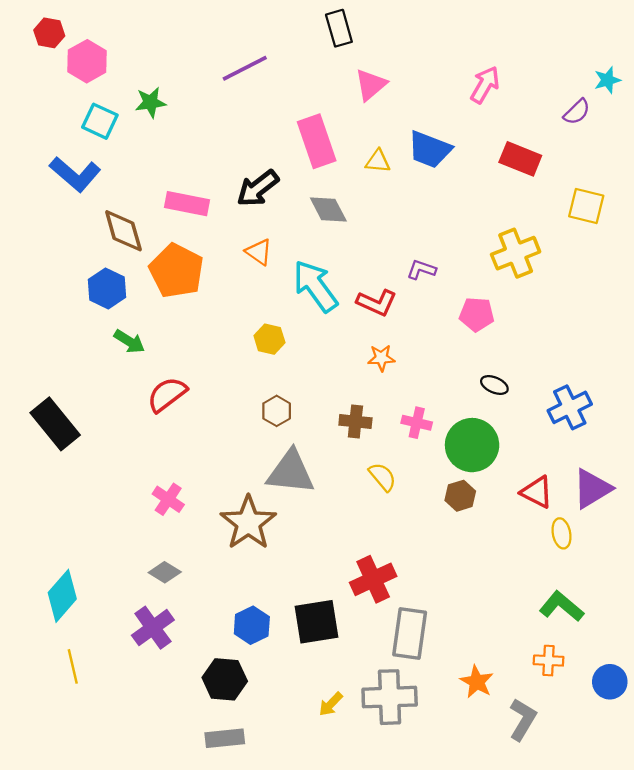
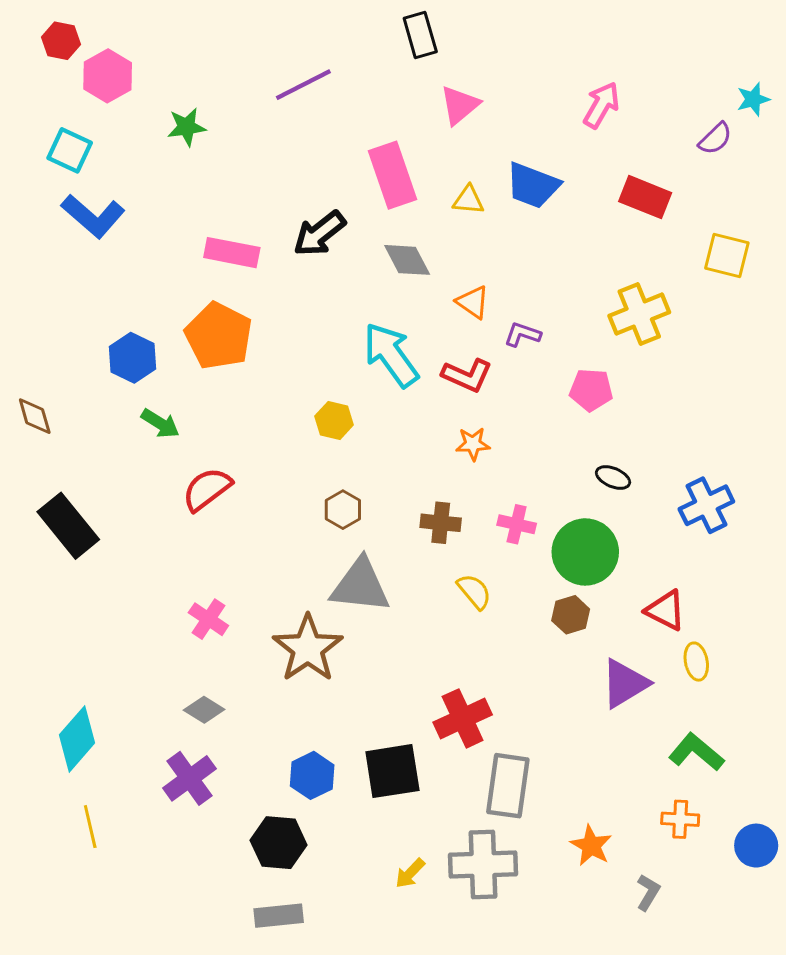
cyan square: (100, 121) -> (70, 150), moved
brown diamond: (123, 231) -> (35, 416), moved, size x0.7
orange triangle: (259, 252) -> (473, 302), moved
purple triangle: (592, 489) -> (625, 683), moved
gray L-shape: (523, 719) -> (648, 892), size x0.7

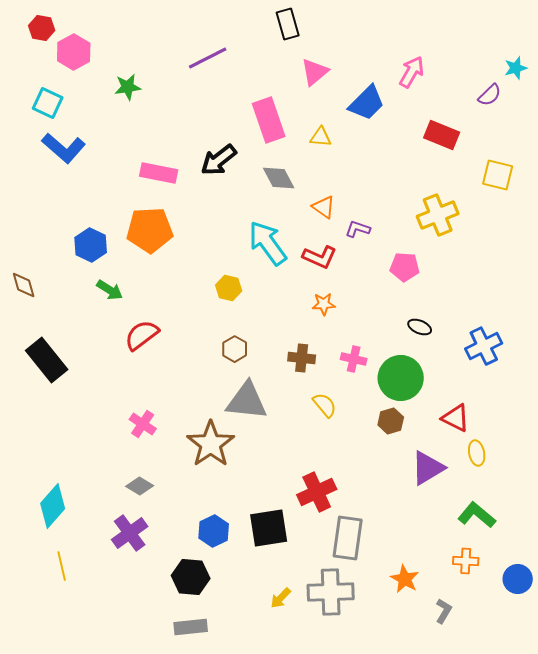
blue trapezoid: (533, 185) -> (367, 103), moved, turned -66
orange pentagon: (219, 336) -> (150, 230), turned -30

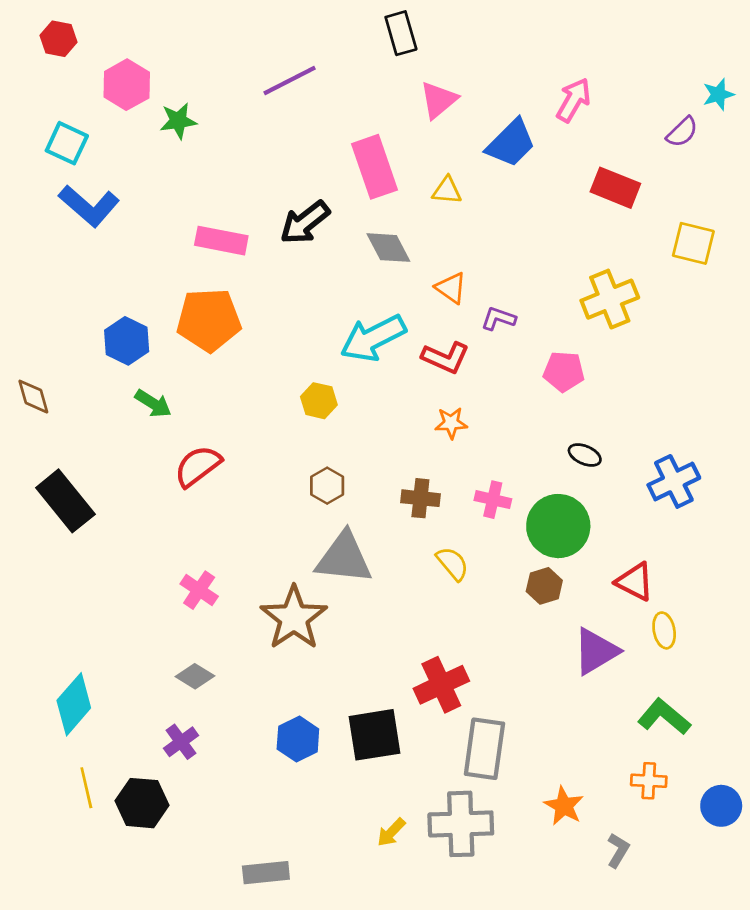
pink hexagon: (74, 52) -> (127, 85), moved
cyan arrow: (268, 243) -> (373, 338), turned -81
purple cross: (130, 533) -> (181, 742), size x0.7
black hexagon: (191, 577) -> (142, 803), moved

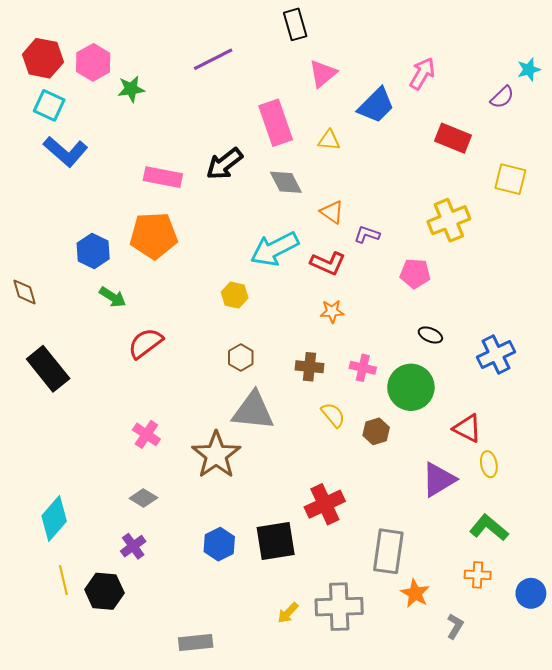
red hexagon: (58, 39) -> (43, 58), moved, size x1.5
brown hexagon: (544, 586) -> (376, 431), moved
gray rectangle: (484, 749) -> (388, 551), moved

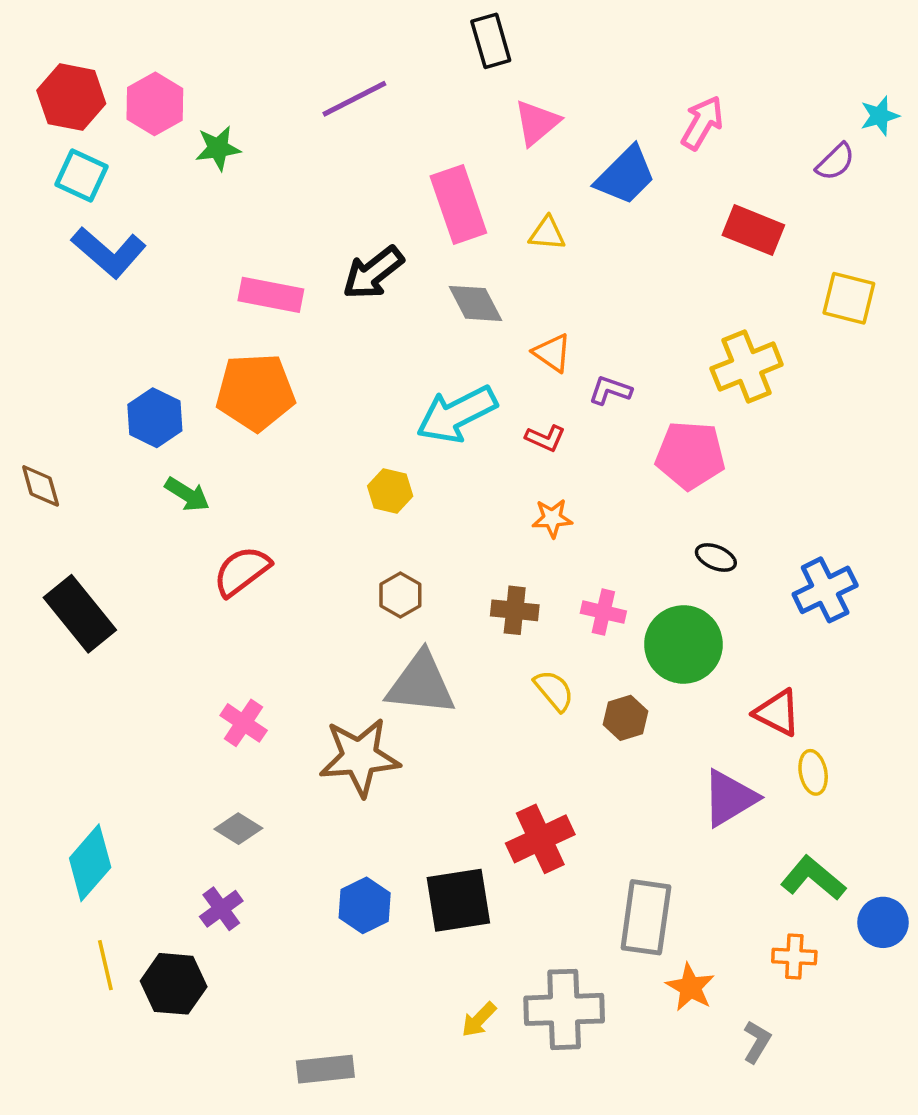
red L-shape: (328, 263) -> (545, 438), size x0.7
pink pentagon: (415, 273) -> (690, 455), size x1.4
brown star: (216, 455) -> (359, 757), turned 30
blue circle: (531, 593) -> (883, 922), moved

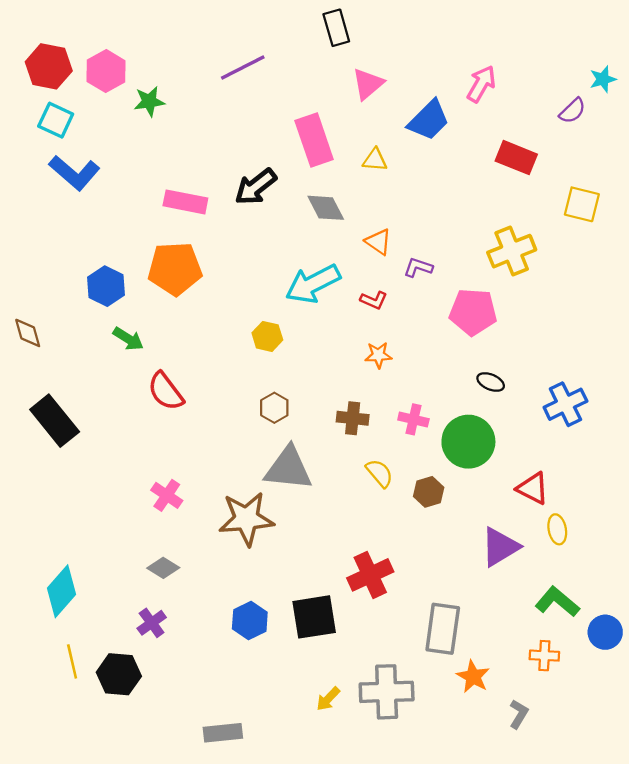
red semicircle: (242, 571) -> (166, 391), turned -90

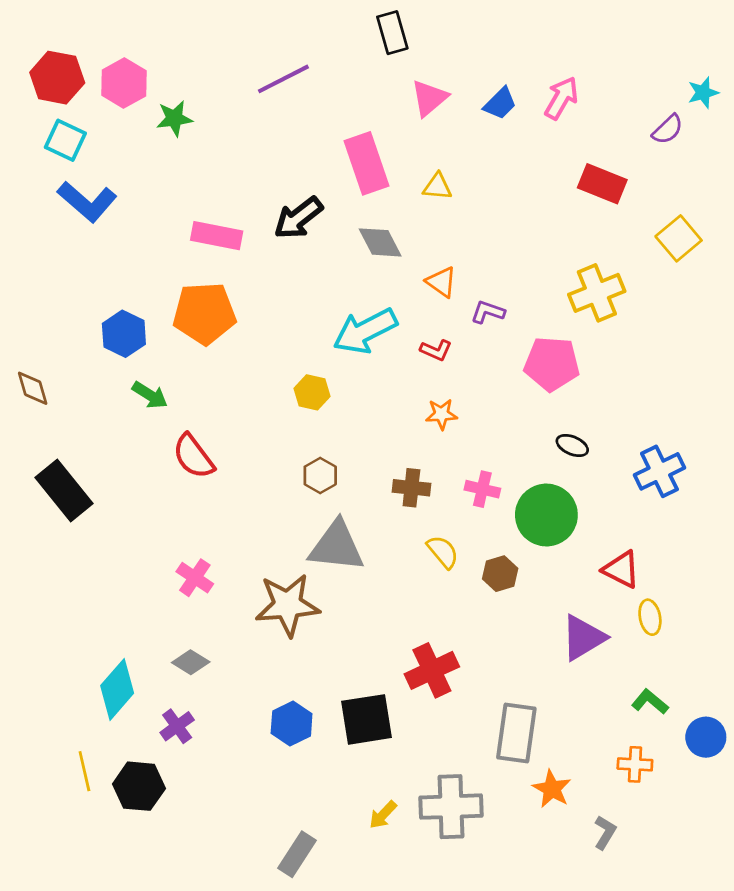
blue trapezoid: (429, 120) -> (500, 103), moved, size x0.7
yellow square: (582, 204) -> (679, 238), turned 36
cyan diamond: (62, 591) -> (117, 689), moved
green L-shape: (557, 602) -> (650, 702), size x0.7
gray rectangle: (223, 733) -> (297, 854), moved, turned -51

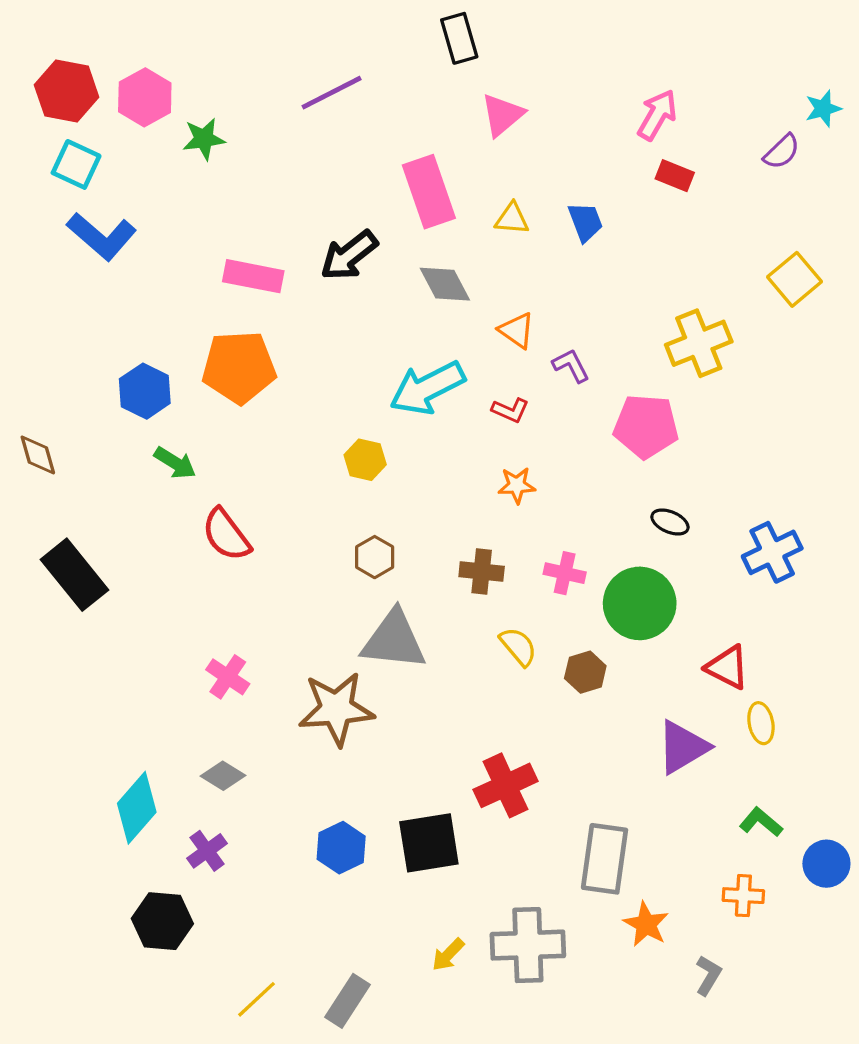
blue trapezoid: (500, 103) -> (585, 222), moved, turned -66
red rectangle: (602, 184) -> (675, 176), moved, size x0.7
purple L-shape: (488, 312) -> (571, 366), turned 44
yellow line: (84, 771) -> (257, 999), moved, turned 60

